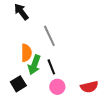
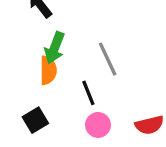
gray line: (49, 36) -> (108, 59), moved
green arrow: (34, 65) -> (55, 48), moved

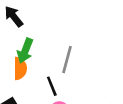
gray line: (108, 59) -> (67, 60), turned 40

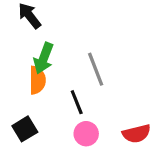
gray line: (67, 60) -> (96, 69), turned -36

